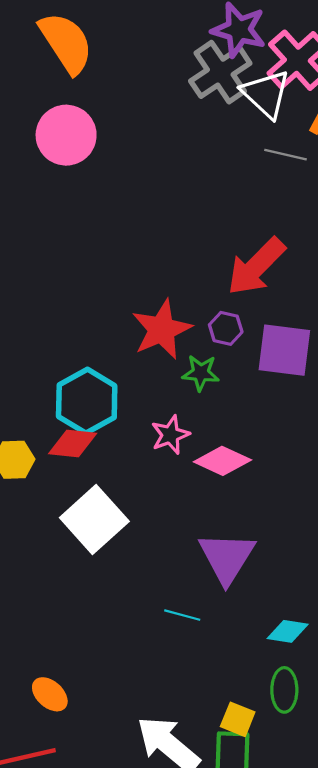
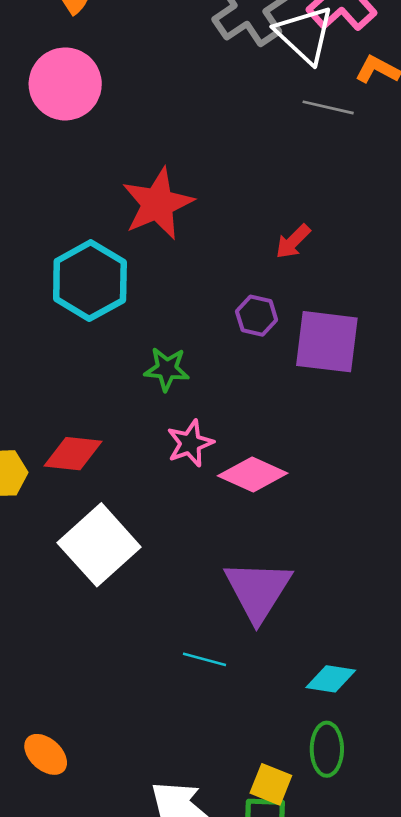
red arrow: (256, 267) -> (293, 241), size x0.5
red star: (162, 329) -> (158, 204), moved
green star: (201, 373) -> (167, 369), moved
cyan hexagon: (87, 401) -> (90, 281), moved

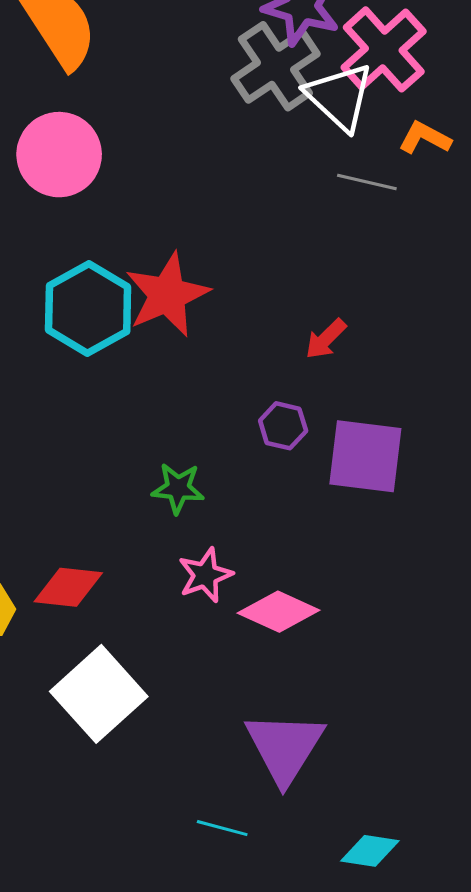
cyan hexagon: (90, 281) -> (88, 308), moved

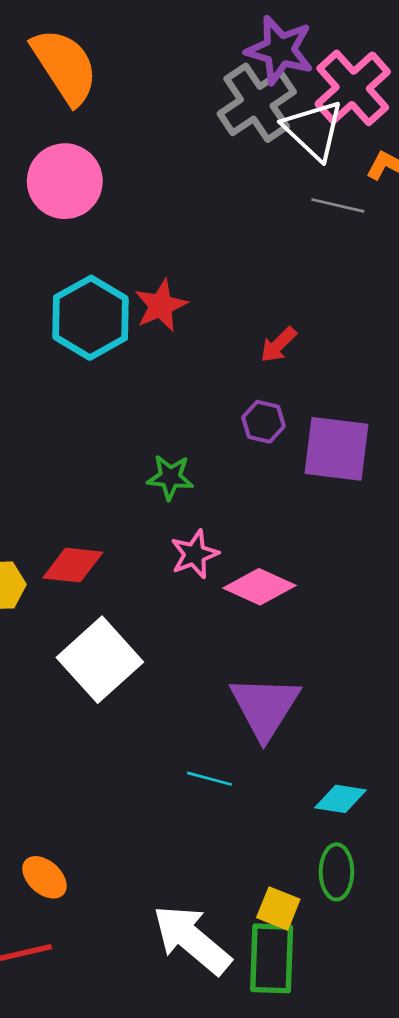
red star: (167, 295) -> (161, 306), size x0.7
red arrow: (326, 339) -> (278, 345), moved

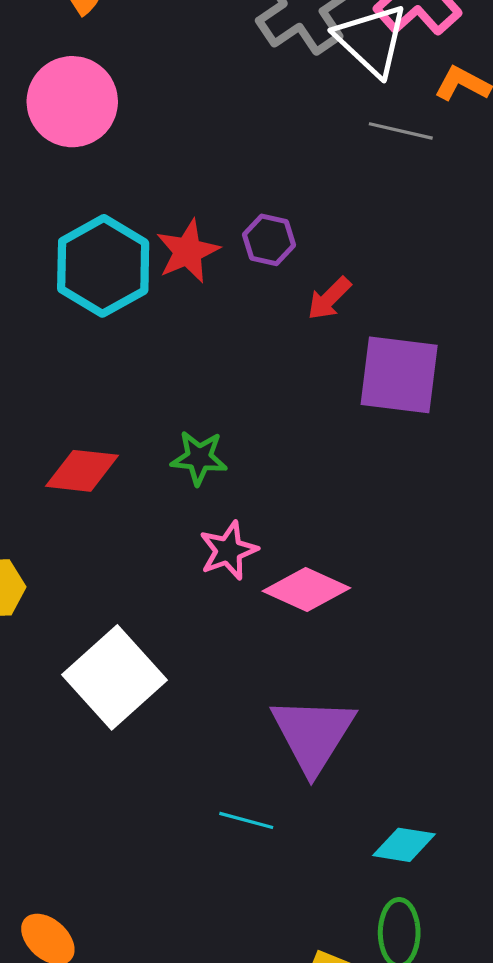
purple hexagon: (263, 422) -> (269, 240), moved
purple square: (336, 449) -> (399, 375), moved
red diamond: (73, 565) -> (82, 471), moved

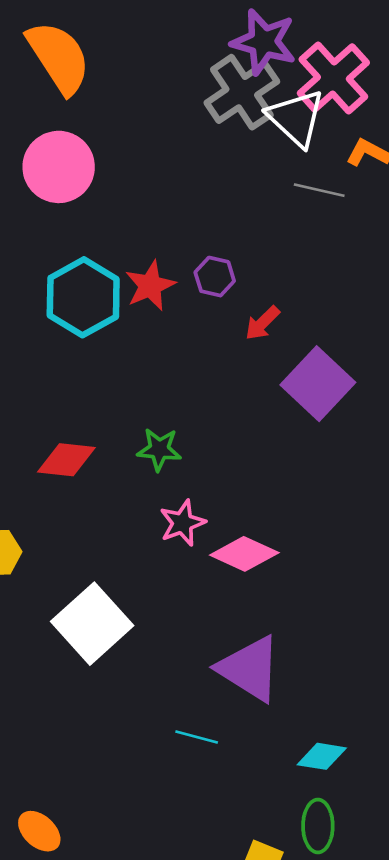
purple square: (399, 375) -> (318, 384), turned 36
purple triangle: (313, 734) -> (250, 669), turned -30

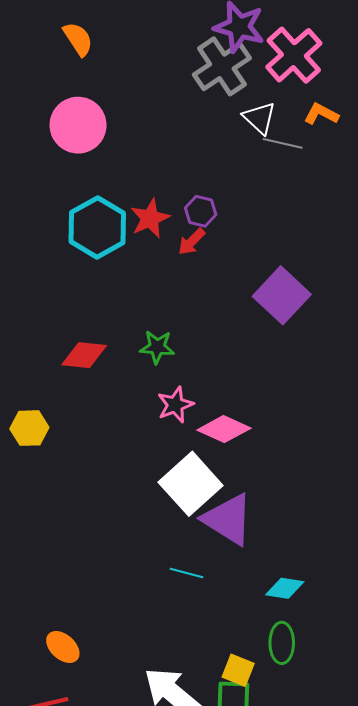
orange semicircle: (59, 57) -> (78, 39), size x0.6
white triangle: (296, 118) -> (259, 118), moved, size x0.7
red arrow: (262, 323) -> (192, 242), moved
white square: (92, 624) -> (191, 484), moved

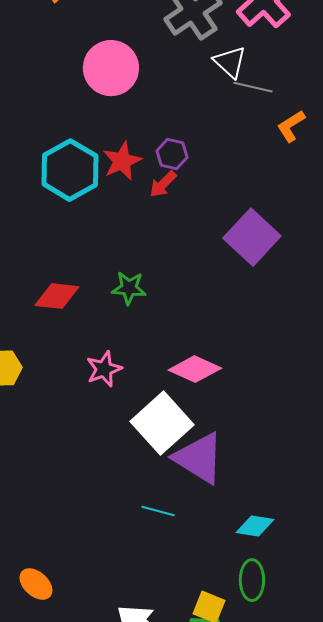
orange L-shape: (321, 114) -> (291, 126), moved, turned -60
pink circle: (78, 125) -> (111, 68), moved
pink star: (175, 405) -> (104, 369), moved

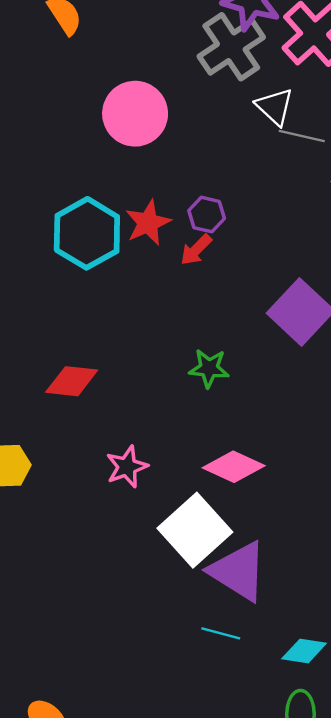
green star: (129, 288) -> (209, 368), moved
cyan line: (158, 511) -> (221, 633), moved

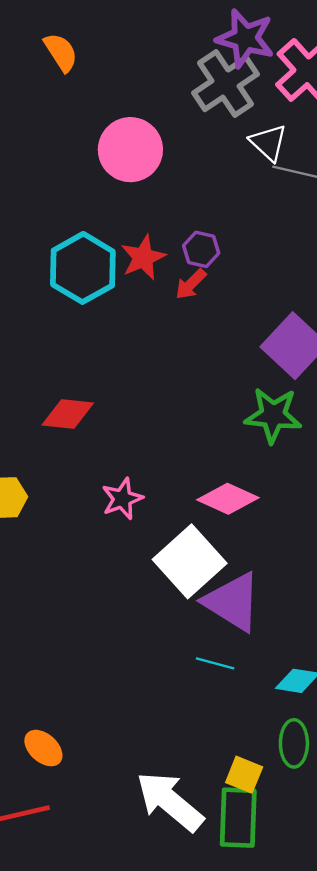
green star: (209, 368) -> (273, 415), moved, size x1.4

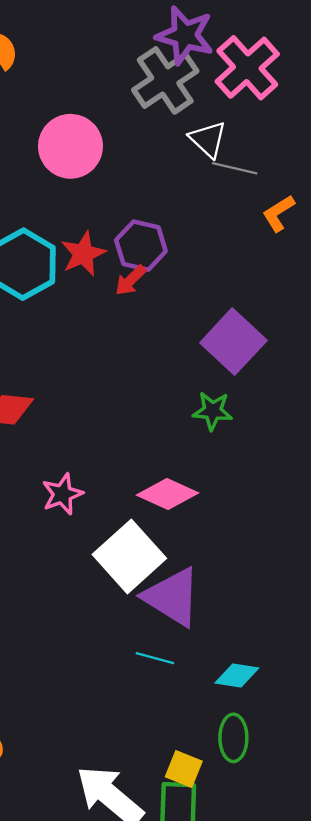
purple hexagon: (201, 249) -> (141, 246), size x1.4
green star: (273, 415) -> (213, 411), size x0.7

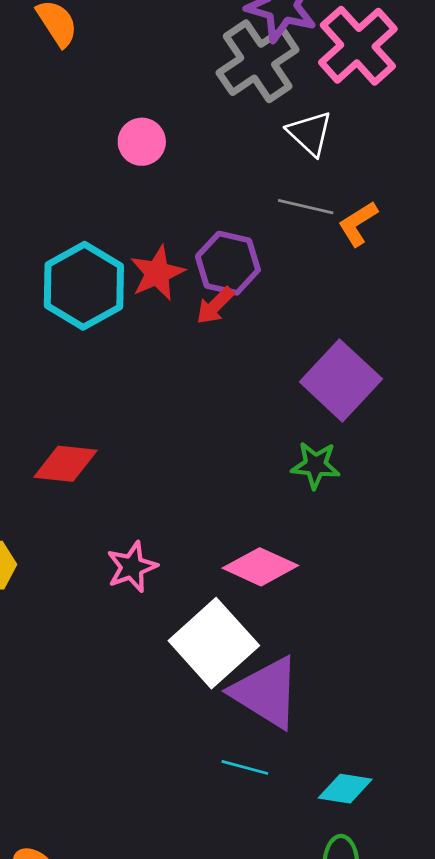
pink circle: (70, 146) -> (142, 142), size x0.6
gray line: (235, 168) -> (306, 207), moved
orange L-shape: (278, 213) -> (358, 224), moved

